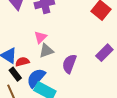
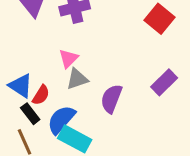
red semicircle: (22, 62) -> (41, 95), turned 136

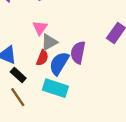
red semicircle: (41, 95) -> (42, 58), moved
blue semicircle: (61, 120) -> (59, 63), moved

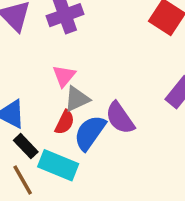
purple semicircle: (78, 52) -> (120, 118), turned -50
cyan rectangle: (55, 88) -> (58, 165), moved

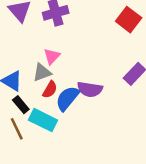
gray triangle: (77, 99) -> (42, 72), moved
purple semicircle: (120, 118) -> (90, 89), turned -50

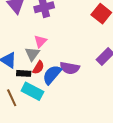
gray triangle: (42, 72) -> (32, 54), turned -35
black rectangle: (21, 105) -> (24, 73), moved, turned -48

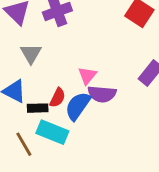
pink triangle: (40, 41) -> (87, 76), moved
gray triangle: (32, 54) -> (31, 54), moved

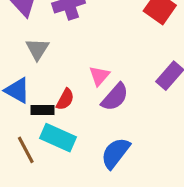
purple semicircle: (102, 94) -> (115, 97), turned -56
blue semicircle: (78, 106) -> (115, 153), moved

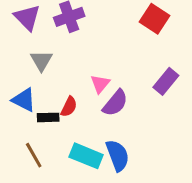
cyan rectangle: (58, 138) -> (86, 156), moved
blue semicircle: (115, 153) -> (118, 155), turned 124

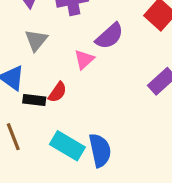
pink triangle: (100, 84) -> (84, 59), moved
purple semicircle: (115, 103) -> (110, 36), moved

